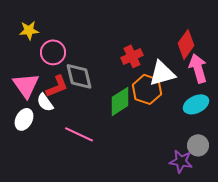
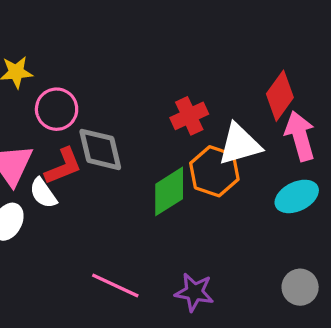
pink line: (79, 134) -> (115, 285), moved
gray circle: (198, 145) -> (300, 287), moved
purple star: (181, 161) -> (194, 292), moved

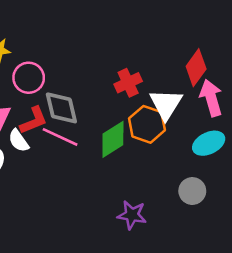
white triangle: (240, 144) -> (166, 104), turned -42
pink line: (115, 285) -> (60, 137), moved
gray circle: (300, 287) -> (192, 191), moved

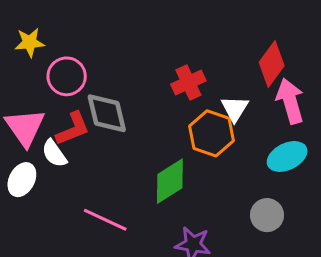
white triangle: (166, 104) -> (235, 109), size x0.7
pink line: (60, 137) -> (105, 220), moved
green diamond: (113, 139) -> (170, 181), moved

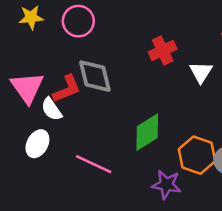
pink circle: (67, 76) -> (78, 21), moved
orange hexagon: (212, 133) -> (197, 155), moved
white ellipse: (22, 180) -> (37, 144), moved

